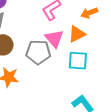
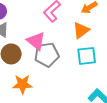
pink triangle: (54, 39) -> (36, 41), moved

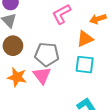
pink triangle: (36, 41) -> (42, 75), moved

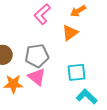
cyan square: (85, 65) -> (77, 72), moved

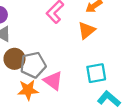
gray pentagon: (37, 56) -> (33, 65), moved

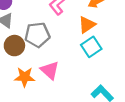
gray pentagon: (33, 65) -> (37, 35), moved
cyan square: (96, 73) -> (91, 47), moved, turned -30

